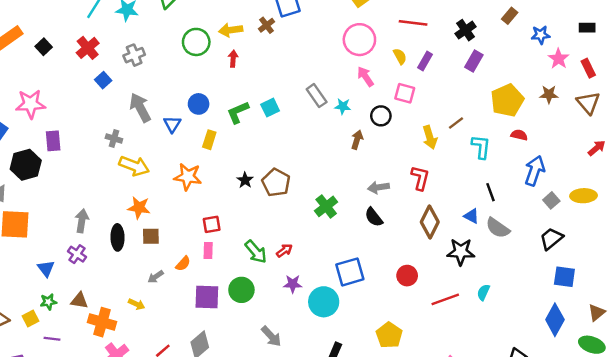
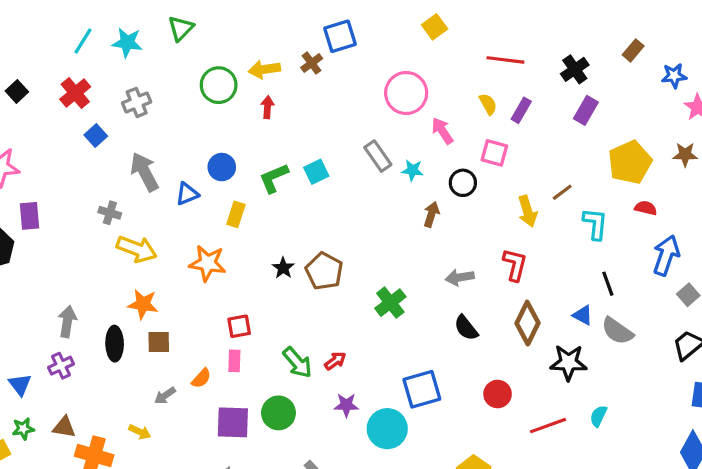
pink circle: (359, 40) -> (406, 93), moved
blue triangle: (172, 124) -> (187, 194), turned 36
black semicircle: (374, 217) -> (466, 328), moved
purple cross: (77, 254) -> (61, 366), turned 30

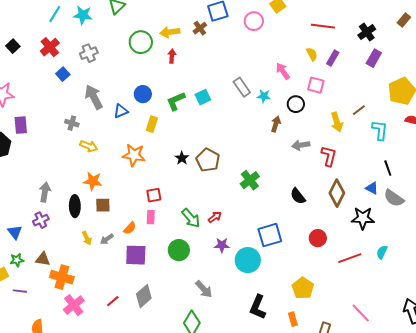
pink circle: (406, 93) -> (254, 21), moved, size x0.7
yellow arrow: (137, 249) -> (89, 146), size x0.7
gray arrow: (460, 277) -> (301, 145), moved
purple square: (233, 422) -> (136, 255), moved
yellow arrow: (140, 432) -> (87, 238), moved, turned 40

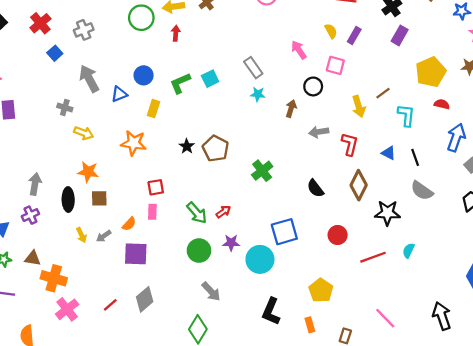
cyan star: (264, 96) -> (258, 94), moved
blue triangle: (372, 188) -> (389, 153), moved
green circle: (179, 250) -> (199, 251), moved

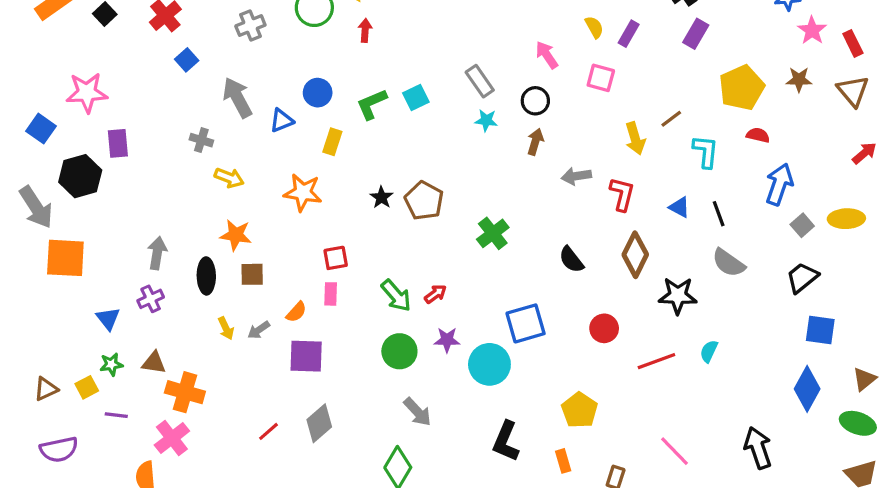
gray cross: (84, 30) -> (250, 25), moved
black circle: (313, 86) -> (535, 101), moved
pink cross: (67, 309) -> (172, 438), moved

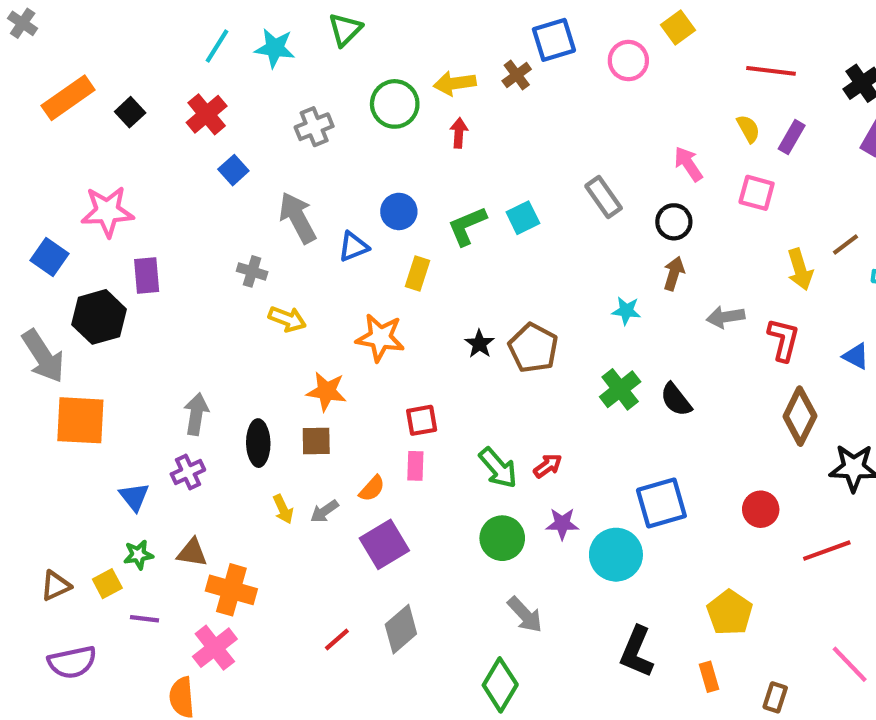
cyan star: (486, 120) -> (626, 311), moved
orange star: (236, 235) -> (326, 391), moved
black semicircle: (571, 260) -> (676, 400), moved
purple square: (306, 356) -> (384, 544), turned -33

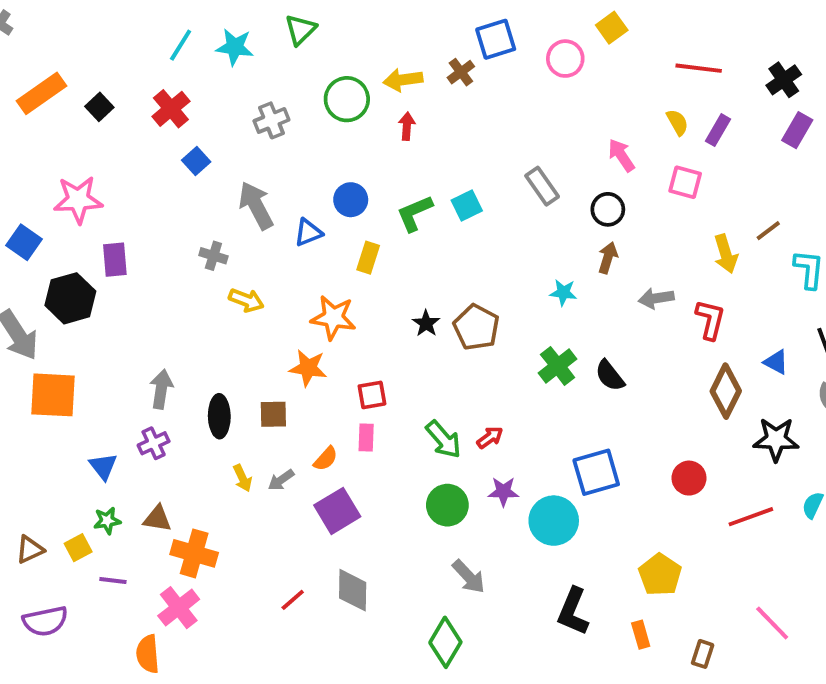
blue triangle: (856, 356) -> (776, 362), moved
orange star: (326, 391) -> (308, 368), moved
gray diamond: (401, 629) -> (353, 590), turned -48

